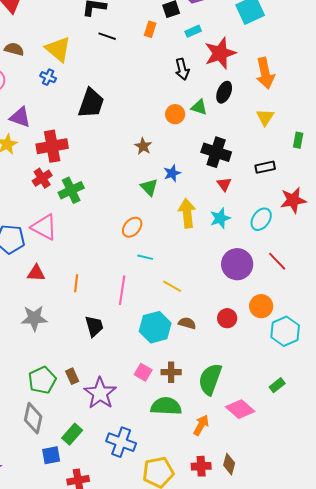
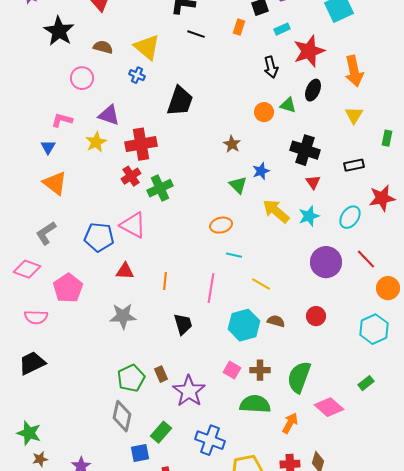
yellow arrow: (187, 213) -> (276, 211), turned -44
orange ellipse: (132, 227) -> (221, 225), turned 35
orange circle: (261, 306) -> (388, 288), moved

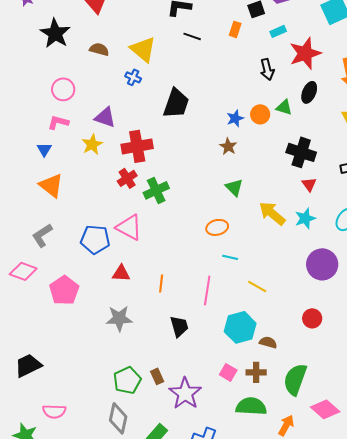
pink circle: (82, 78) -> (63, 89), moved
blue star: (261, 171) -> (235, 118), moved
pink semicircle: (36, 317) -> (54, 411), moved
brown semicircle: (276, 321) -> (268, 342), moved

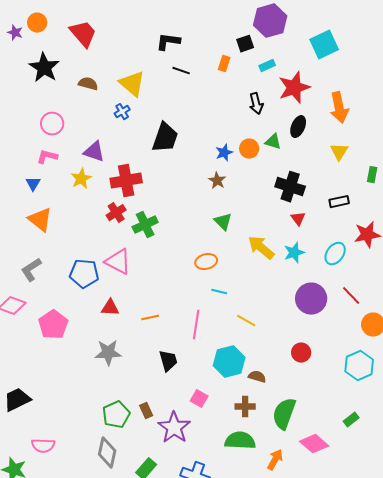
blue cross: (133, 77) -> (122, 112), turned 35
orange line: (161, 283) -> (150, 318), turned 72
pink square: (228, 372) -> (199, 399), moved

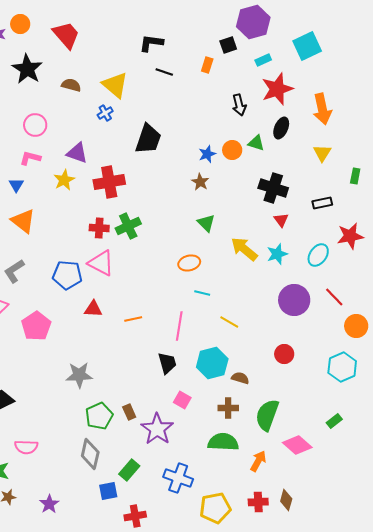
cyan rectangle: (267, 66) -> (263, 60), moved
red cross: (116, 213) -> (99, 228), moved, turned 36
gray star: (108, 353) -> (79, 375), moved
black trapezoid: (168, 361) -> (167, 363), moved

